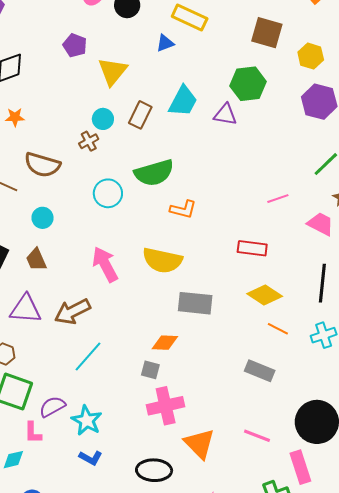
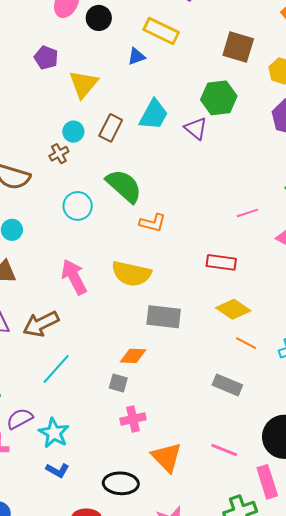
purple triangle: (225, 115) -> (196, 128), turned 30
green semicircle: (154, 173) -> (124, 186), turned -123
pink cross: (166, 406) -> (133, 419), size x0.7

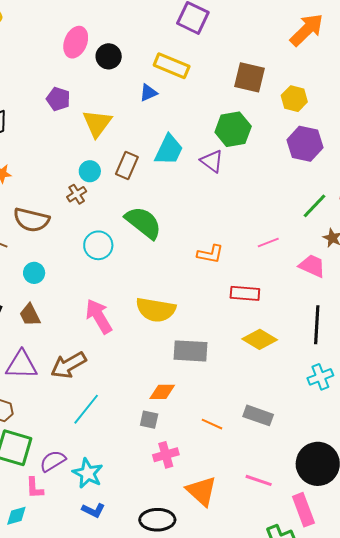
orange L-shape: (153, 223) -> (210, 254), moved
orange line: (246, 343) -> (212, 424), moved

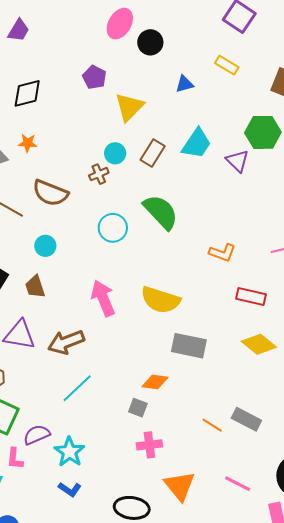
yellow rectangle: (172, 66) -> (227, 65), moved, size x0.7
orange line: (212, 424) -> (212, 425), moved

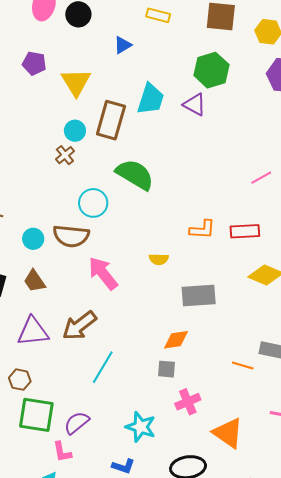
brown rectangle: (153, 153) -> (111, 120), size x1.4
brown semicircle: (50, 193) -> (71, 236), moved
orange L-shape: (222, 253) -> (202, 230), moved
yellow semicircle: (160, 300) -> (159, 259), size x0.5
cyan star: (69, 452) -> (141, 427), moved

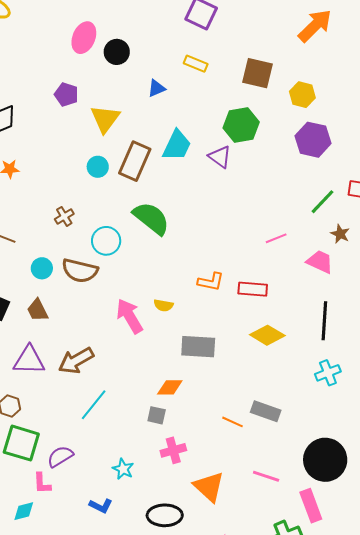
brown cross: (65, 155) -> (64, 216), moved
pink arrow: (103, 273) -> (129, 316), moved
cyan star: (141, 427) -> (123, 469), size x0.7

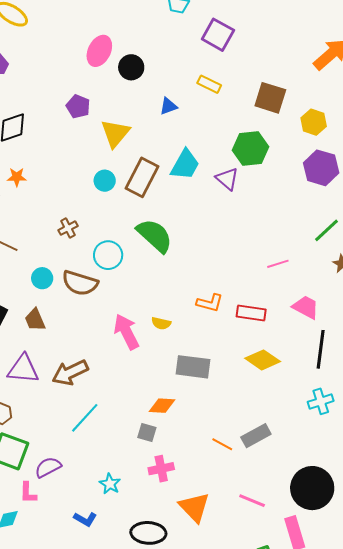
pink trapezoid: (320, 262) -> (306, 307), moved
gray rectangle: (266, 411) -> (256, 436), turned -52

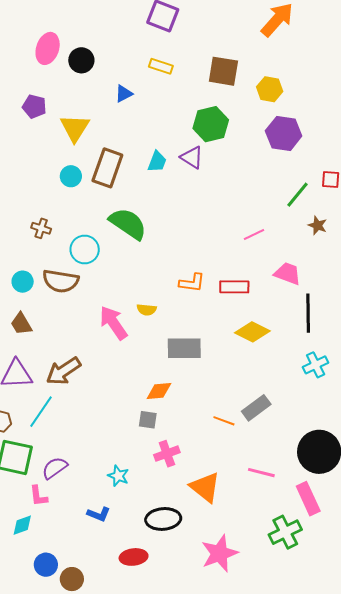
cyan trapezoid: (185, 165) -> (157, 162), moved, size x0.7
brown cross: (68, 228) -> (41, 228), turned -36
cyan line: (85, 418) -> (41, 412), moved

